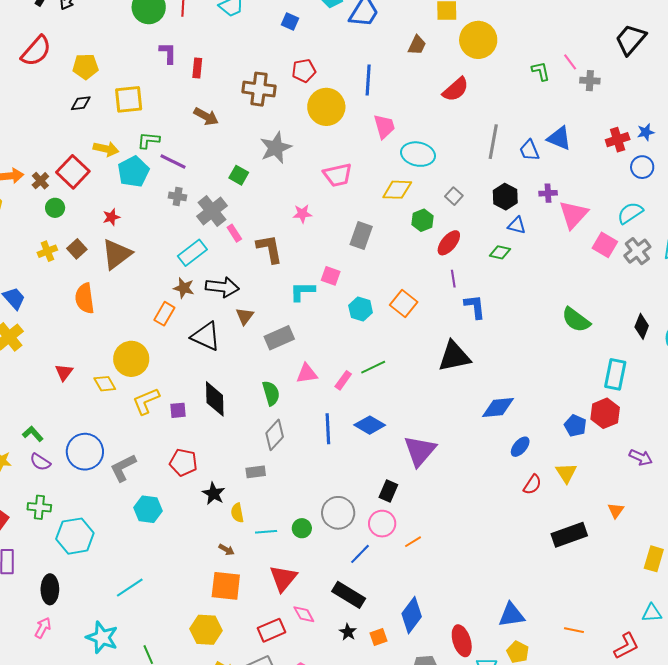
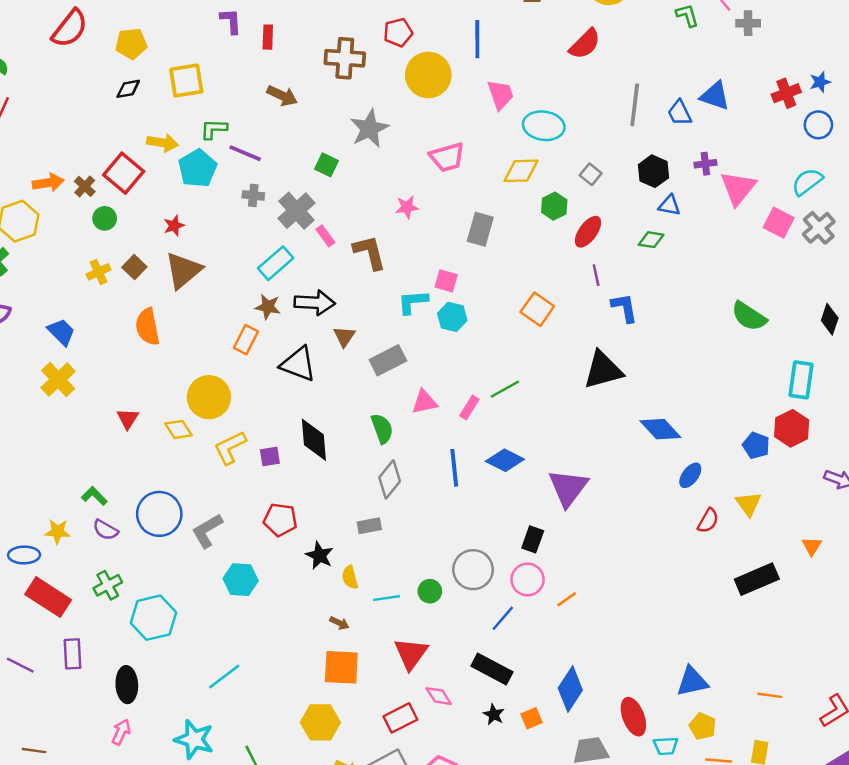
cyan hexagon: (361, 309) -> (452, 317), moved
blue diamond: (498, 408) -> (660, 429), turned 56
green cross: (39, 507) -> (108, 585), turned -30

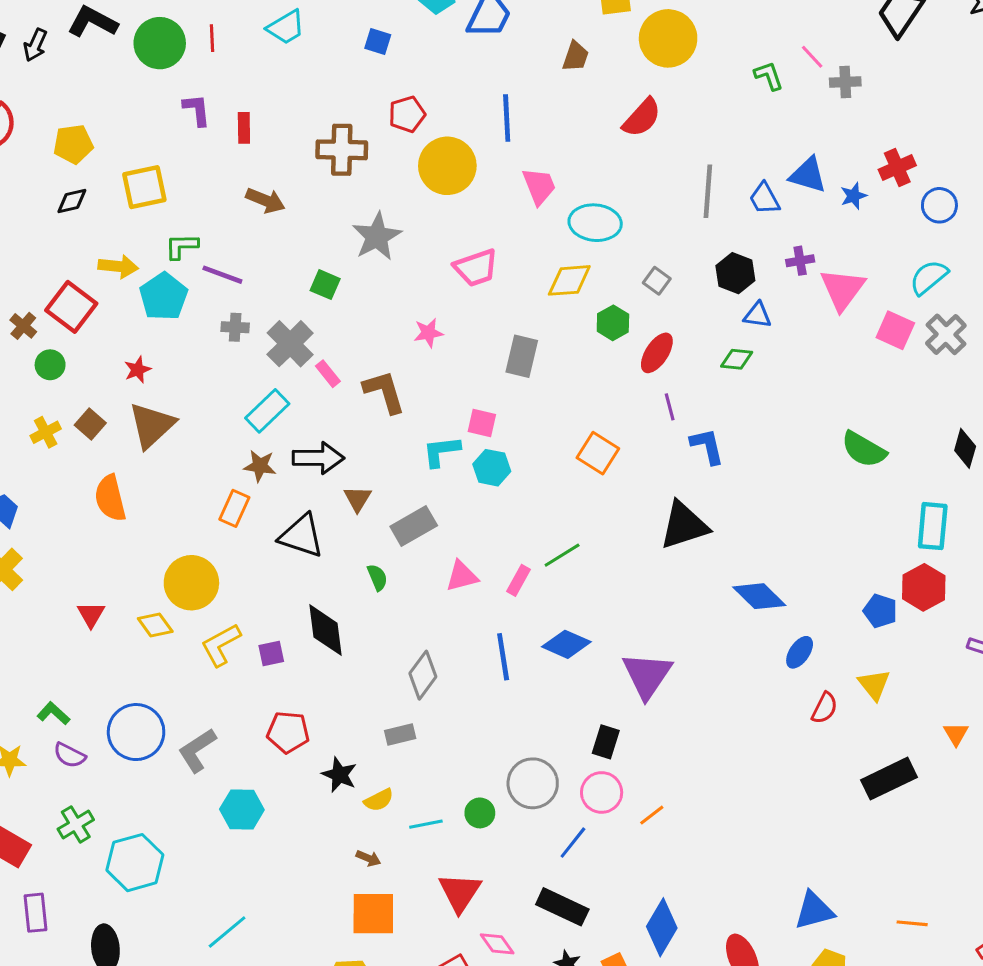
blue star: (820, 82) -> (854, 196), moved
green semicircle: (382, 429) -> (377, 577), moved, size x0.7
yellow semicircle: (350, 577) -> (379, 800), turned -100

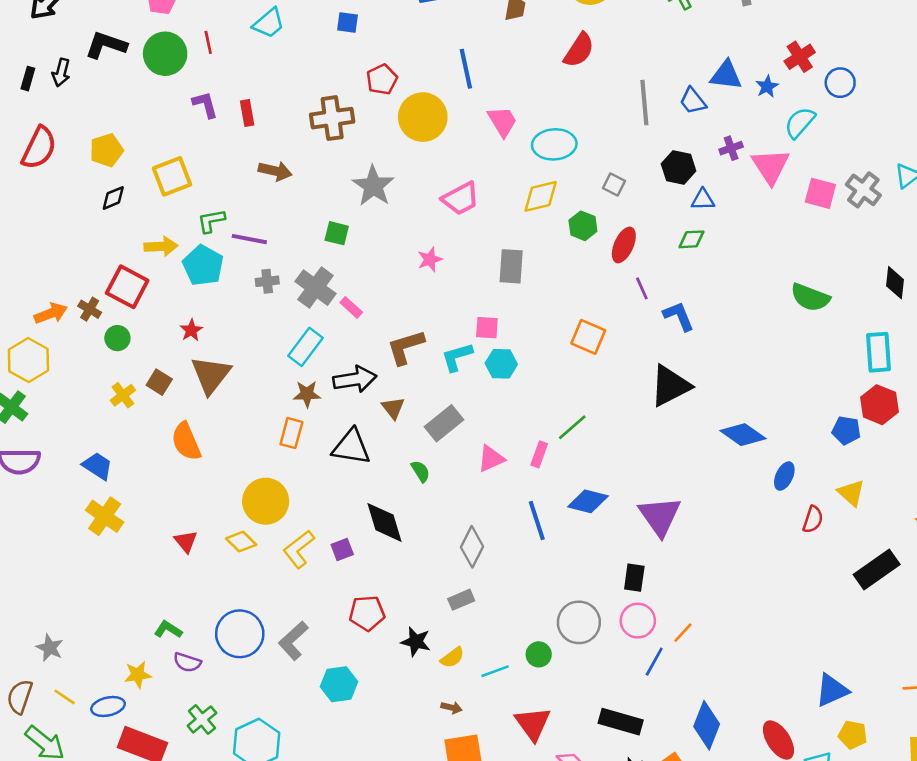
cyan semicircle: (929, 277) -> (800, 123), moved
brown L-shape: (384, 392) -> (406, 347), moved, turned -81
blue line: (573, 843) -> (654, 662), moved

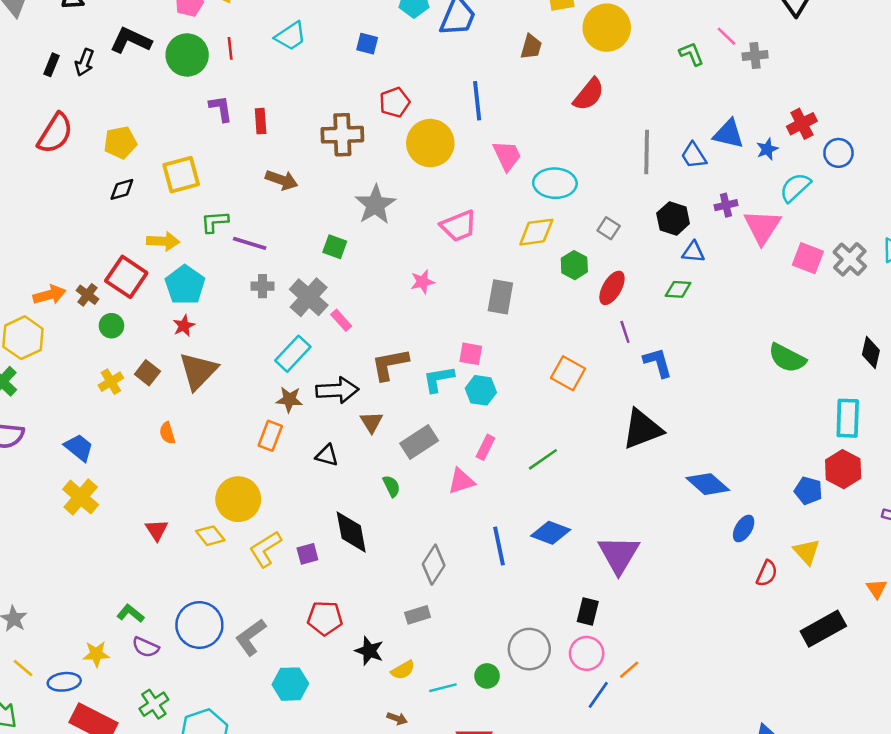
cyan pentagon: (203, 265) -> (185, 285), moved
orange semicircle: (186, 441) -> (167, 433), size x0.6
black triangle: (351, 447) -> (327, 455), size x0.6
pink rectangle: (539, 454) -> (485, 447), moved

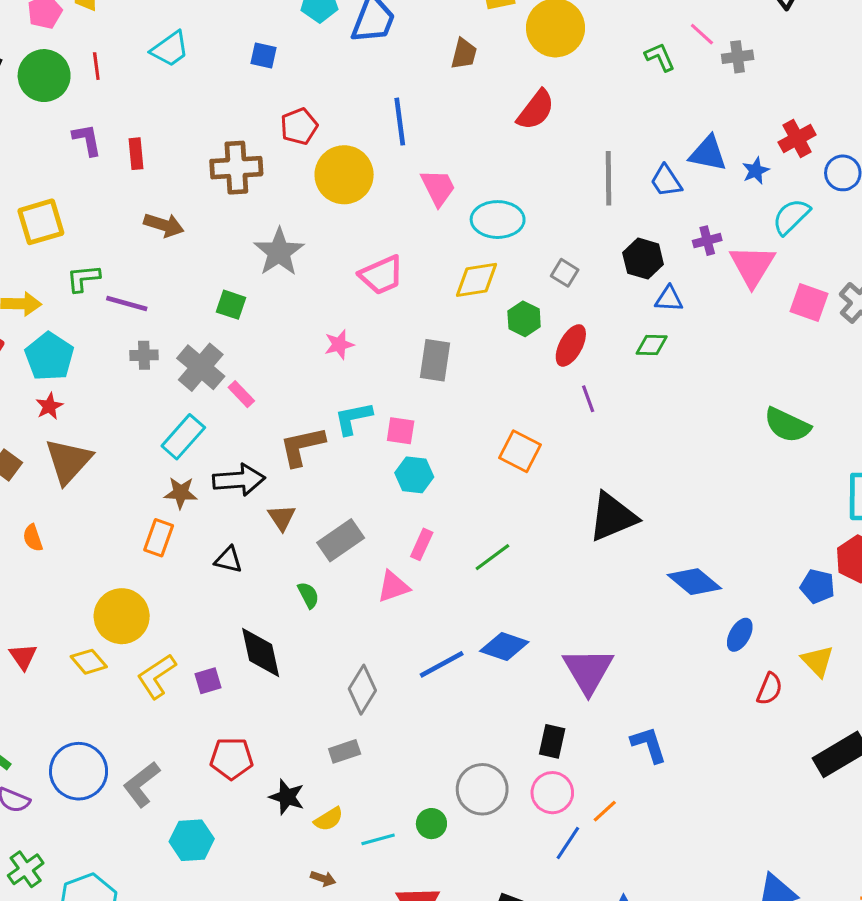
blue L-shape: (658, 363) -> (649, 745), moved
cyan L-shape: (439, 379) -> (353, 418), moved
blue line: (499, 546) -> (442, 664), turned 75

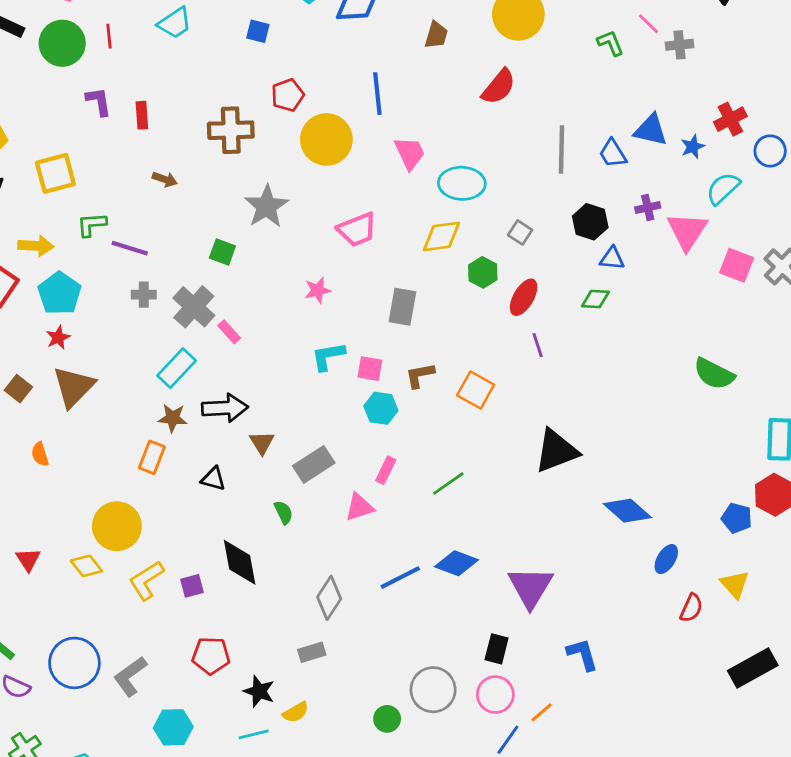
brown arrow: (164, 225) -> (165, 179), size x0.7
brown L-shape: (302, 446) -> (420, 375), moved, size x0.7
cyan line: (378, 839) -> (254, 734), moved

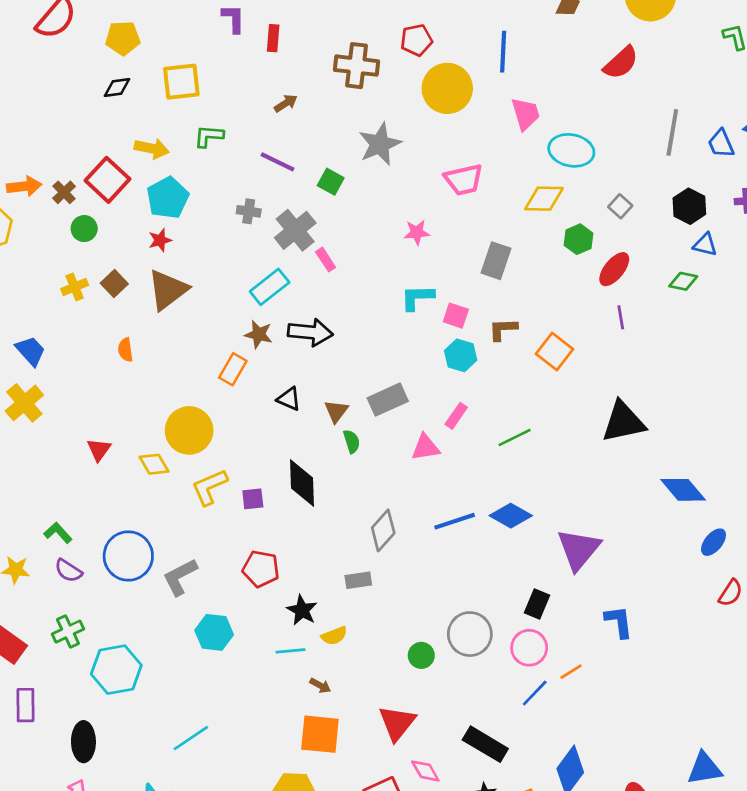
brown arrow: (165, 179) -> (286, 103), turned -60
purple line: (130, 248) -> (277, 162), moved
brown triangle: (262, 443) -> (336, 411), moved

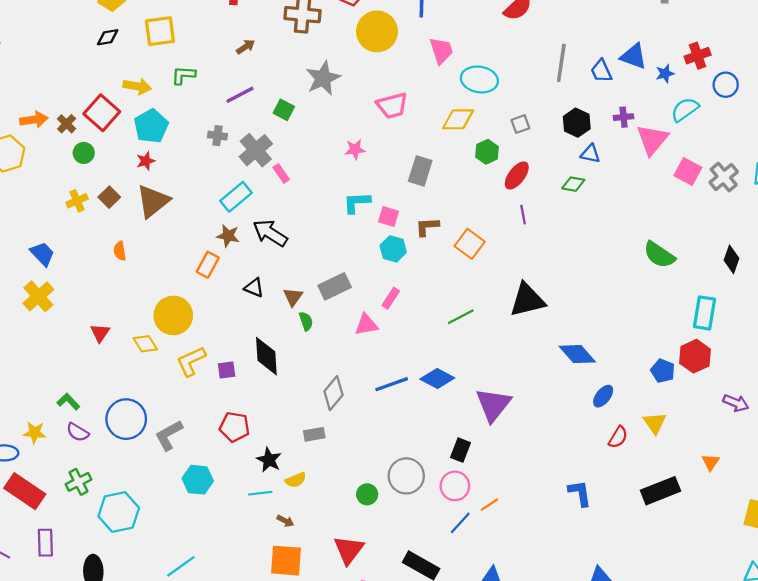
purple line: (277, 162) -> (240, 95), turned -52
gray square: (620, 206) -> (520, 124), turned 30
black arrow: (310, 332) -> (270, 233), turned -152
green line: (515, 438) -> (461, 317), moved
blue L-shape: (619, 622) -> (580, 493), moved

